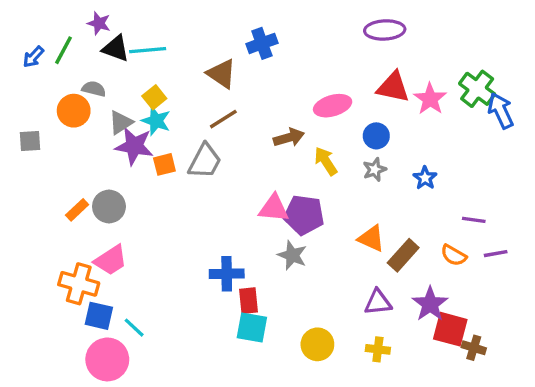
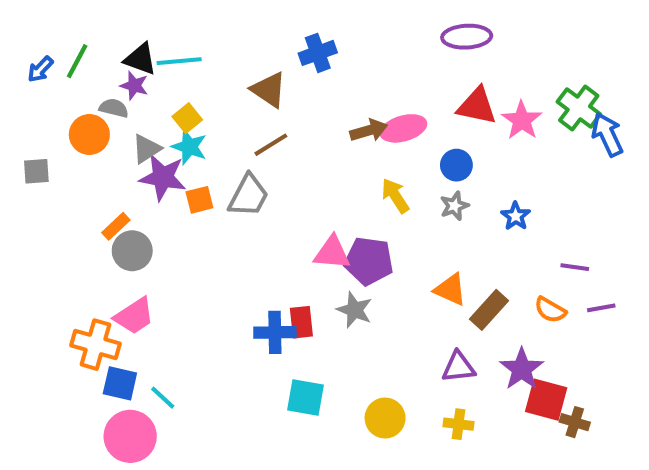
purple star: (99, 23) -> (134, 86), moved
brown arrow: (289, 138) -> (369, 130), moved
orange rectangle: (77, 210) -> (116, 226), moved
red rectangle: (249, 301) -> (301, 322), moved

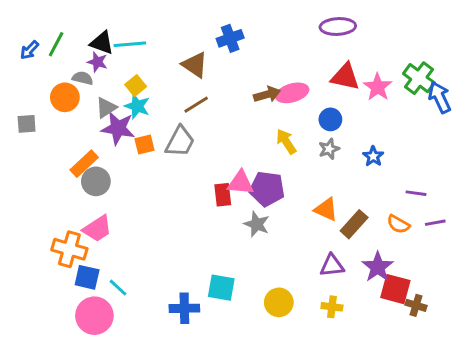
orange rectangle: (116, 226) -> (84, 164), size x1.4
red rectangle: (301, 322) -> (223, 195), moved
blue cross: (275, 332) -> (184, 308), moved

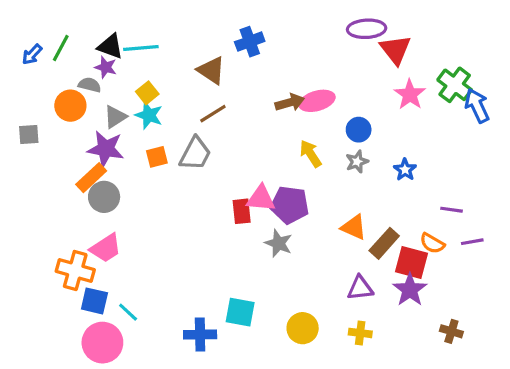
red triangle: (345, 77) -> (395, 50), moved, turned 40
purple star: (118, 128) -> (106, 149), moved
red square: (395, 289) -> (411, 263), moved

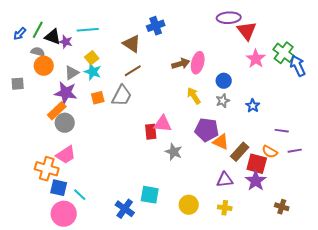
black triangle: (110, 46) -> (53, 37), moved
gray semicircle: (90, 85) -> (38, 52), moved
pink ellipse: (317, 101) -> (198, 63), turned -60
purple pentagon: (290, 205) -> (207, 130), moved
blue cross: (200, 335) -> (125, 209), turned 36

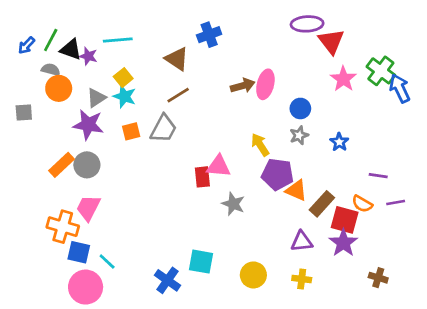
yellow arrow: (194, 96) -> (260, 145), moved
orange rectangle: (57, 111) -> (61, 165), moved
pink trapezoid: (66, 155) -> (88, 208), turned 150

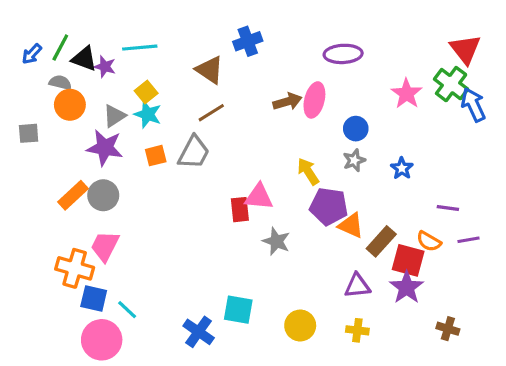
purple ellipse: (307, 24) -> (343, 54), moved
red triangle: (331, 41) -> (465, 49), moved

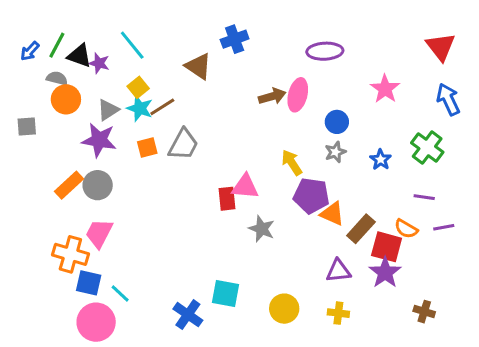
cyan line: (140, 48) -> (132, 45), turned 56
green cross: (451, 84) -> (427, 148), moved
brown line: (211, 113) -> (162, 107), moved

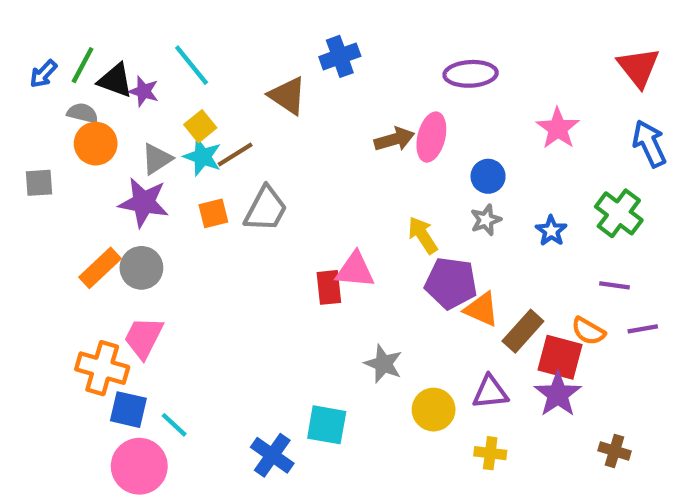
gray star: (262, 229) -> (383, 364), moved
yellow circle: (284, 309) -> (434, 410), moved

